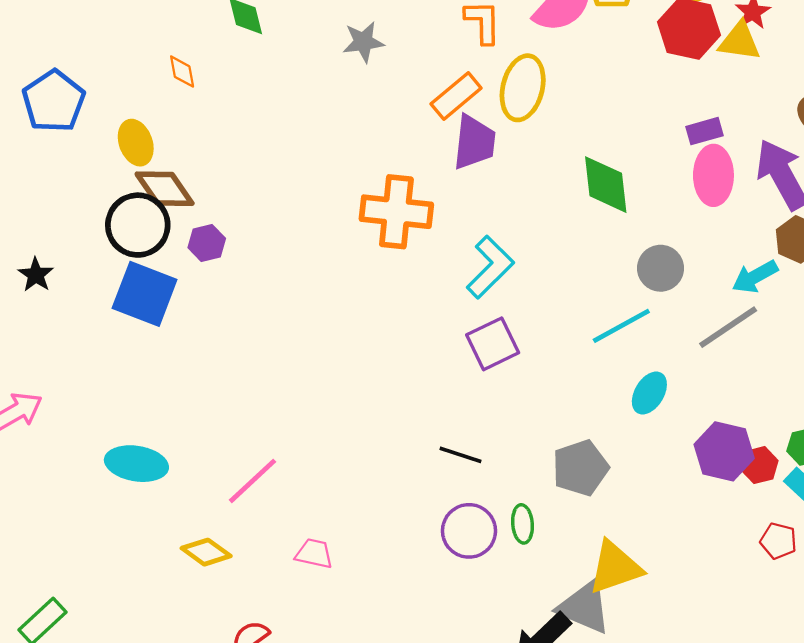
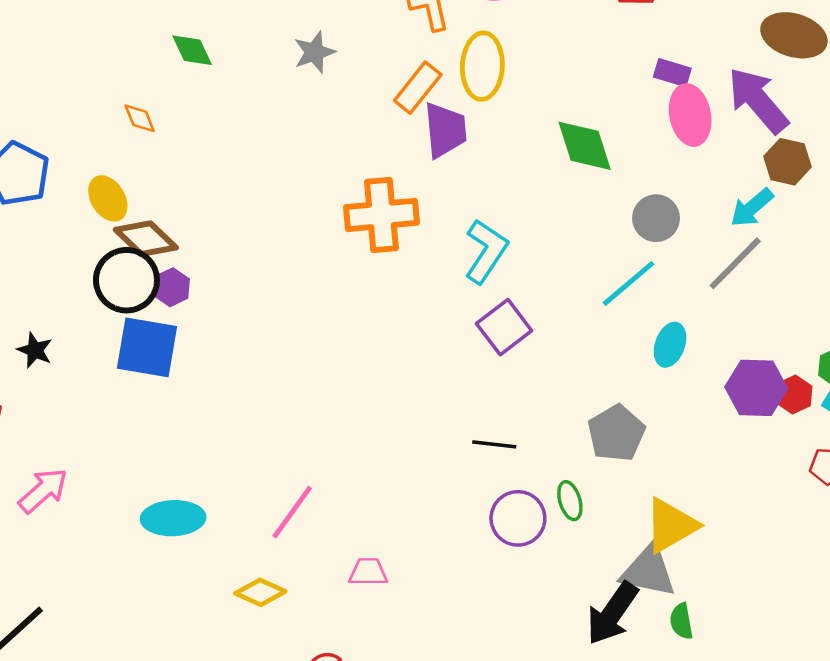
purple rectangle: (704, 131) -> (672, 73), turned 44
purple hexagon: (207, 243) -> (172, 287), moved

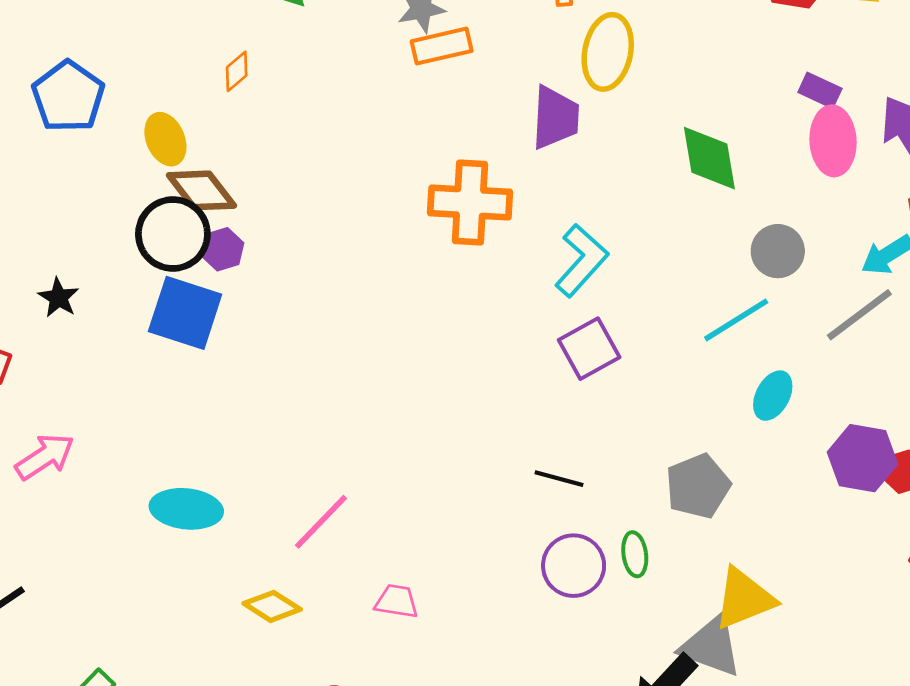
orange rectangle: (418, 88) -> (442, 46), moved, turned 30
orange diamond: (140, 118) -> (237, 71), moved, turned 63

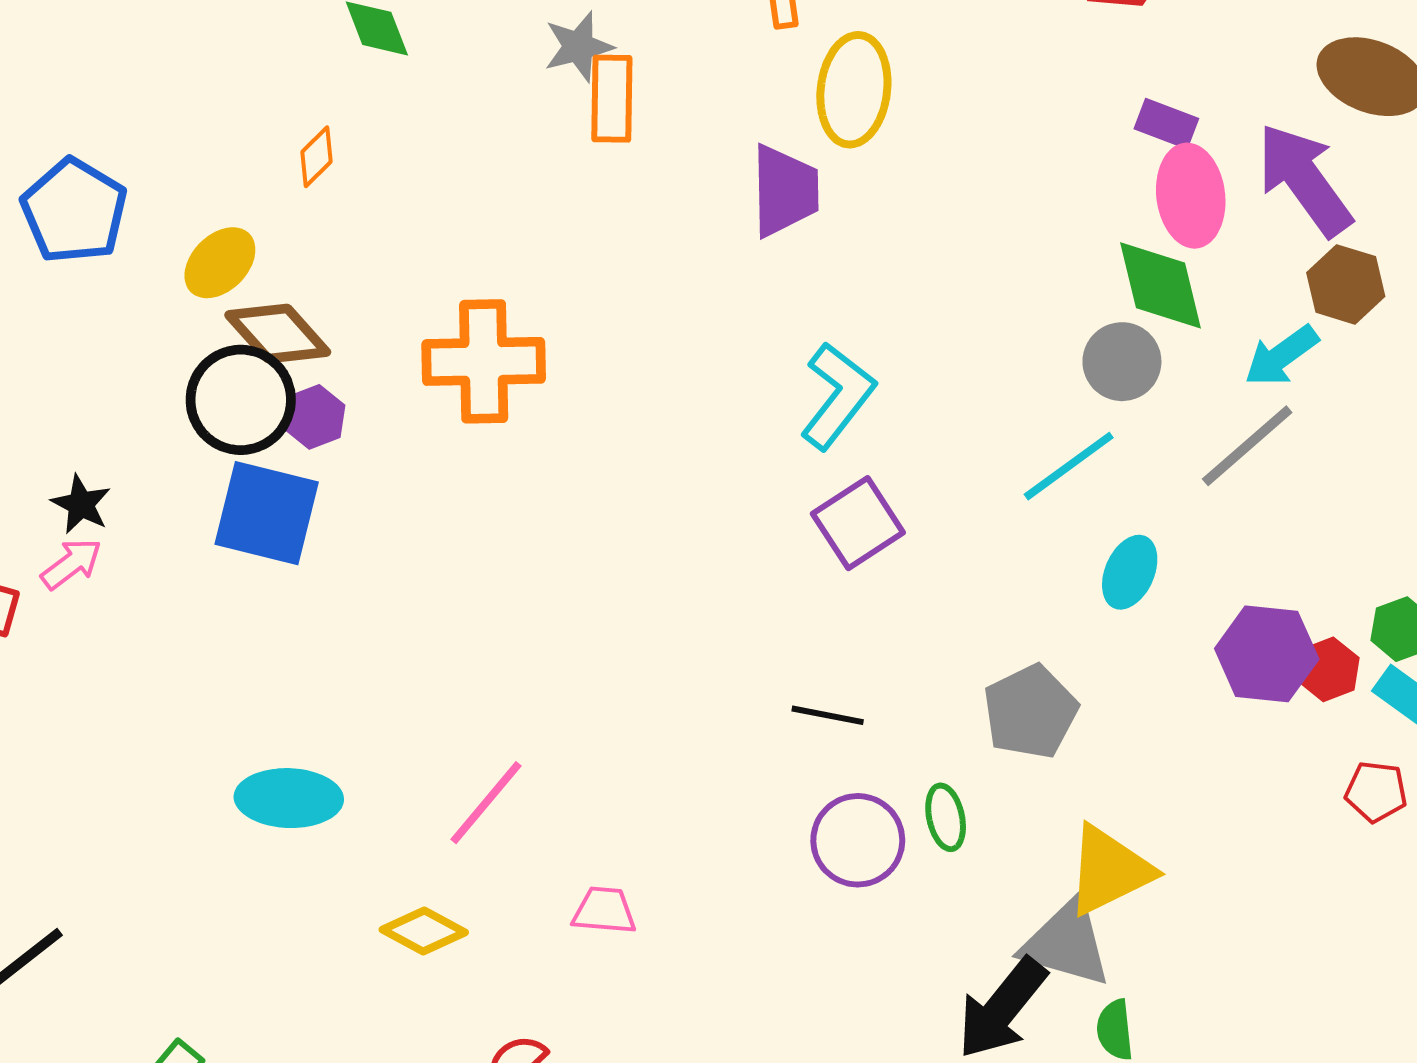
orange rectangle: (442, 46) -> (612, 99), turned -72
yellow ellipse: (165, 139) -> (220, 263), turned 72
green diamond: (709, 158) -> (1161, 285), moved
orange cross: (470, 203) -> (484, 361), moved
pink arrow: (45, 457) -> (71, 564), moved, size x0.7

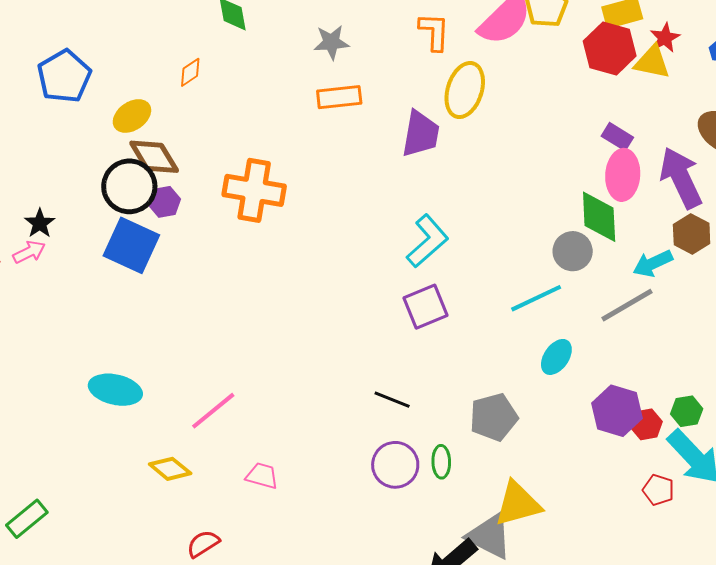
orange rectangle: (612, 99) -> (339, 97), moved, turned 72

